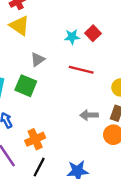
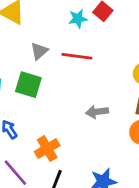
red line: (81, 70) -> (77, 56), moved
gray arrow: (89, 115) -> (97, 112), moved

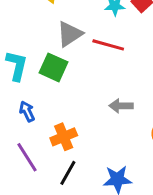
gray triangle: (39, 51) -> (70, 34), size x1.4

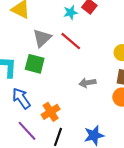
red line: (108, 45) -> (71, 41), turned 35
blue arrow: (27, 111) -> (21, 98), size x1.5

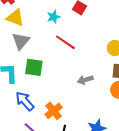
cyan star: (71, 12) -> (54, 17), moved
gray triangle: (42, 38) -> (21, 41), moved

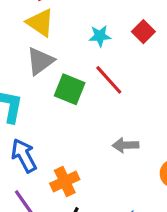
green square: (34, 67) -> (70, 89), moved

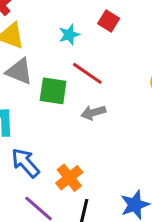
gray triangle: (40, 61) -> (19, 71), turned -48
gray arrow: (125, 145) -> (93, 113), moved

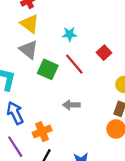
red square: (109, 21) -> (104, 53), moved
gray arrow: (93, 113) -> (71, 105), moved

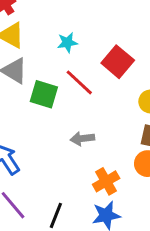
red square: (104, 53) -> (118, 62), size x1.5
orange cross: (42, 132) -> (106, 181), moved

